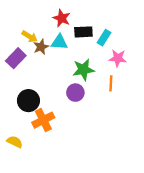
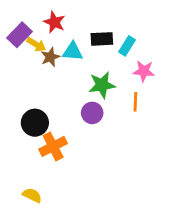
red star: (62, 18) -> (54, 22), moved
purple rectangle: (16, 58) -> (20, 35), moved
yellow semicircle: (15, 142) -> (32, 195), moved

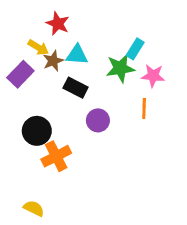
purple rectangle: (20, 35) -> (20, 74), moved
black rectangle: (102, 39) -> (76, 88), moved, turned 30
green star: (102, 85) -> (120, 68), moved

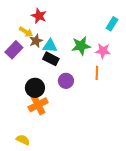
cyan rectangle: (135, 49) -> (112, 24), moved
cyan triangle: (77, 55) -> (50, 46), moved
black circle: (37, 131) -> (35, 88), moved

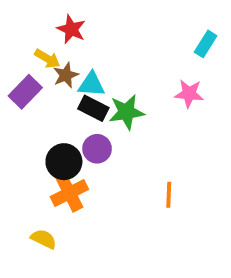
green star: (81, 46) -> (126, 112), moved
orange line: (97, 73) -> (169, 195), moved
purple circle: (66, 81) -> (97, 149), moved
yellow semicircle: (23, 140) -> (44, 239), moved

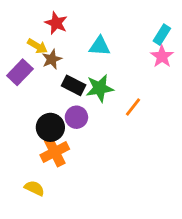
cyan triangle: (92, 84) -> (100, 46), moved
pink star: (189, 94) -> (162, 56), moved, turned 30
orange line: (169, 195) -> (133, 107), moved, turned 36

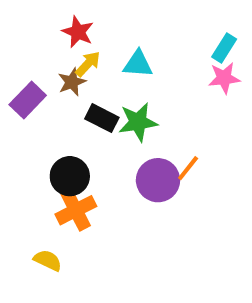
yellow arrow: (37, 46) -> (88, 64), moved, turned -78
pink star: (162, 56) -> (224, 78), turned 30
orange line: (133, 107) -> (188, 168), moved
purple circle: (76, 117) -> (158, 180), moved, size x1.4

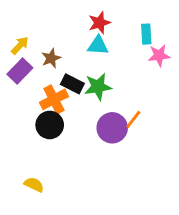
red star: (78, 32) -> (99, 23), moved, turned 30
cyan rectangle: (224, 48) -> (146, 34), moved, turned -36
yellow arrow: (88, 64) -> (20, 45), moved
orange cross: (76, 210) -> (54, 99), moved

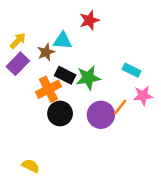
cyan rectangle: (146, 34) -> (132, 70), moved, turned -60
cyan triangle: (98, 45) -> (63, 41), moved
pink star: (159, 55) -> (143, 96), moved
black circle: (50, 125) -> (60, 113), moved

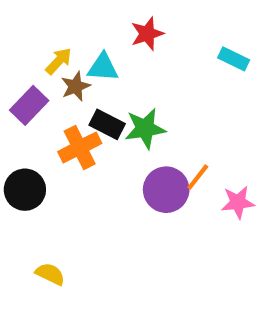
yellow arrow: (18, 41) -> (59, 61), moved
cyan rectangle: (132, 70) -> (234, 59), moved
pink star: (143, 96) -> (238, 202), moved
black circle: (60, 113) -> (25, 190), moved

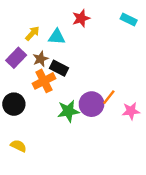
cyan rectangle: (234, 59) -> (129, 19), moved
brown star: (75, 86) -> (41, 59), moved
green star: (145, 129) -> (68, 111), moved
yellow semicircle: (50, 274) -> (18, 146), moved

